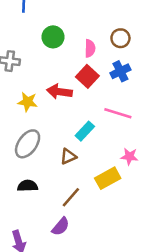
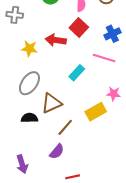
blue cross: (120, 71) -> (112, 34), moved
brown triangle: (68, 157) -> (52, 103), moved, size x1.5

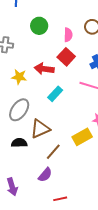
cyan rectangle: (77, 73) -> (55, 94), moved

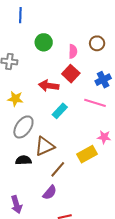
yellow star: (19, 77) -> (15, 99), moved

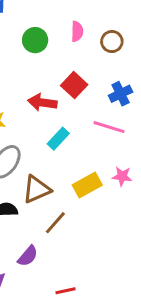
pink semicircle: (73, 51) -> (77, 31), moved
yellow rectangle: (87, 154) -> (87, 185), moved
purple semicircle: (50, 192) -> (28, 256), moved

